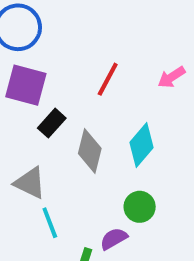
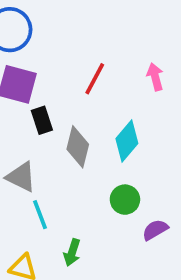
pink arrow: (171, 77) -> (155, 77), turned 108
black rectangle: (52, 123) -> (42, 120), turned -60
purple semicircle: (114, 239) -> (155, 230), moved

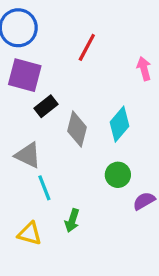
red line: (95, 79) -> (87, 47), moved
black rectangle: (42, 120) -> (46, 106), turned 70

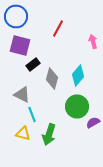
green circle: (118, 175) -> (77, 106), size x1.5
green arrow: (72, 221) -> (49, 134), size x1.5
yellow triangle: (30, 234) -> (23, 134), moved

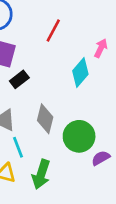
pink arrow: (93, 42) -> (101, 48), turned 40
cyan diamond: (78, 76) -> (80, 73), moved
gray diamond: (52, 78) -> (45, 119), moved

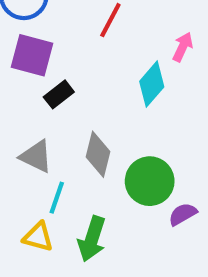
cyan line: (18, 147) -> (57, 198), turned 40

